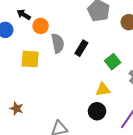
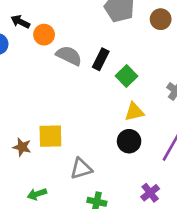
gray semicircle: (58, 43) -> (69, 56), turned -48
yellow square: (30, 59) -> (50, 136), moved
green square: (113, 62) -> (126, 76), moved

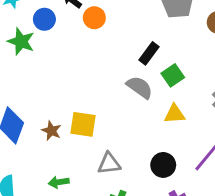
gray semicircle: (69, 56) -> (140, 87), moved
black circle: (129, 141) -> (163, 165), moved

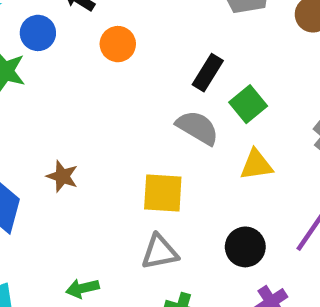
orange circle: (94, 18) -> (118, 44), moved
yellow square: (83, 124) -> (163, 193), moved
brown star: (51, 131) -> (62, 176), moved

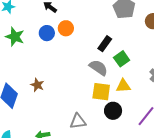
blue circle: (38, 33) -> (47, 33), moved
yellow square: (163, 193) -> (101, 92), moved
black circle: (245, 247) -> (113, 111), moved

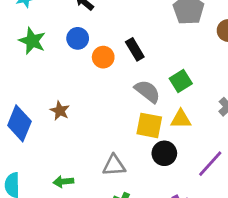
orange circle: (66, 28) -> (103, 57), moved
black rectangle: (105, 44) -> (135, 49), moved, turned -70

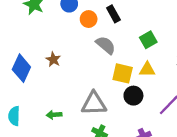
gray semicircle: (147, 91) -> (106, 45), moved
gray triangle: (114, 165) -> (94, 104), size x1.4

